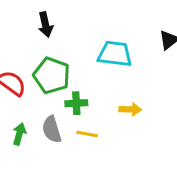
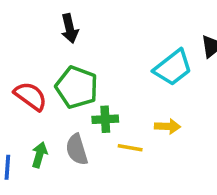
cyan trapezoid: (115, 54) -> (173, 68), moved, turned 135
yellow line: (87, 134) -> (130, 148), moved

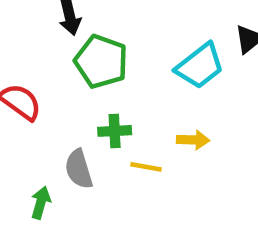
green pentagon: (77, 87) -> (101, 61), moved
green arrow: (39, 155) -> (41, 203), moved

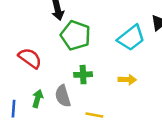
yellow line: (146, 167) -> (94, 115), moved
green arrow: (41, 203) -> (38, 99), moved

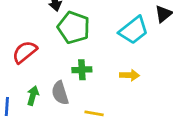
red semicircle: (30, 58) -> (25, 52), turned -75

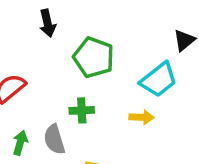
green pentagon: (74, 27) -> (94, 57), moved
cyan trapezoid: (134, 30) -> (159, 80), moved

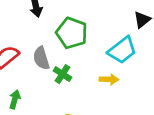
green cross: (82, 110) -> (62, 74), turned 36
gray semicircle: (54, 139) -> (41, 58), moved

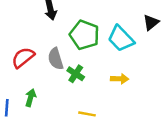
cyan trapezoid: (122, 50) -> (121, 39), moved, turned 84

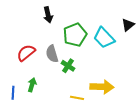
green pentagon: (84, 35) -> (75, 35), turned 30
yellow arrow: (120, 79) -> (102, 87), moved, size x1.6

